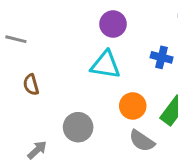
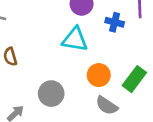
blue cross: (162, 57) -> (115, 22), moved

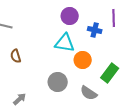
orange circle: (99, 75) -> (83, 60), moved
gray circle: (51, 94) -> (58, 82), moved

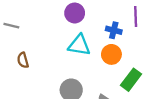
purple circle: (70, 16) -> (75, 13), moved
orange circle: (83, 60) -> (111, 54), moved

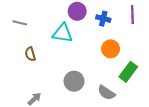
blue cross: (114, 30) -> (103, 19), moved
cyan triangle: (79, 45) -> (63, 33), moved

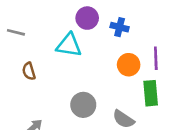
purple line: (132, 14) -> (156, 58), moved
green rectangle: (128, 72) -> (151, 93), turned -42

